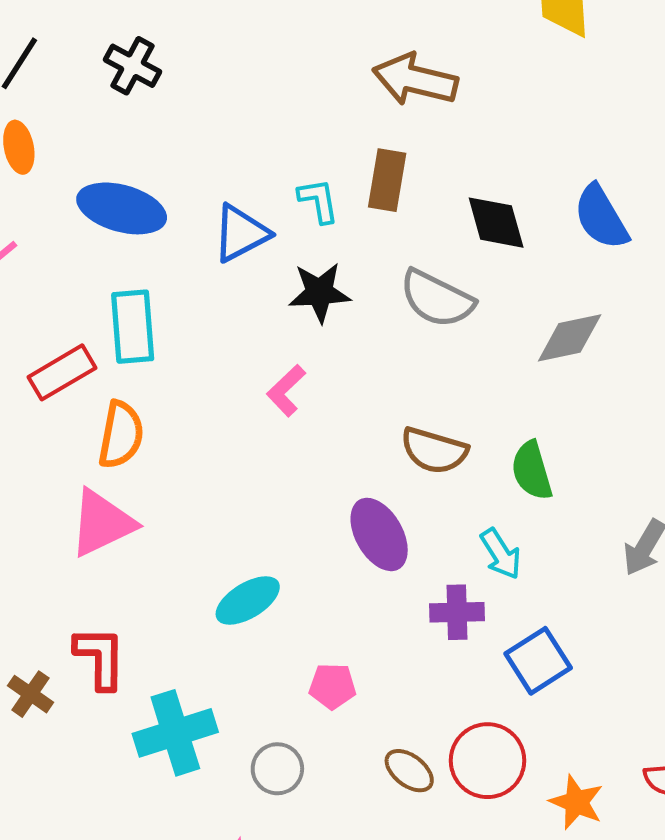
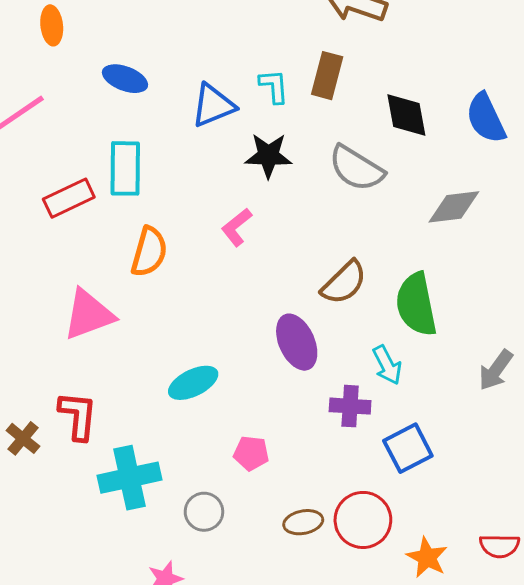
blue ellipse: (122, 208) -> (125, 79), size x0.7
orange semicircle: (121, 435) -> (149, 252), moved
brown semicircle: (434, 451) -> (344, 283), turned -66
green semicircle: (532, 471) -> (416, 304), size x1.4
brown ellipse: (409, 771) -> (303, 522), turned -54

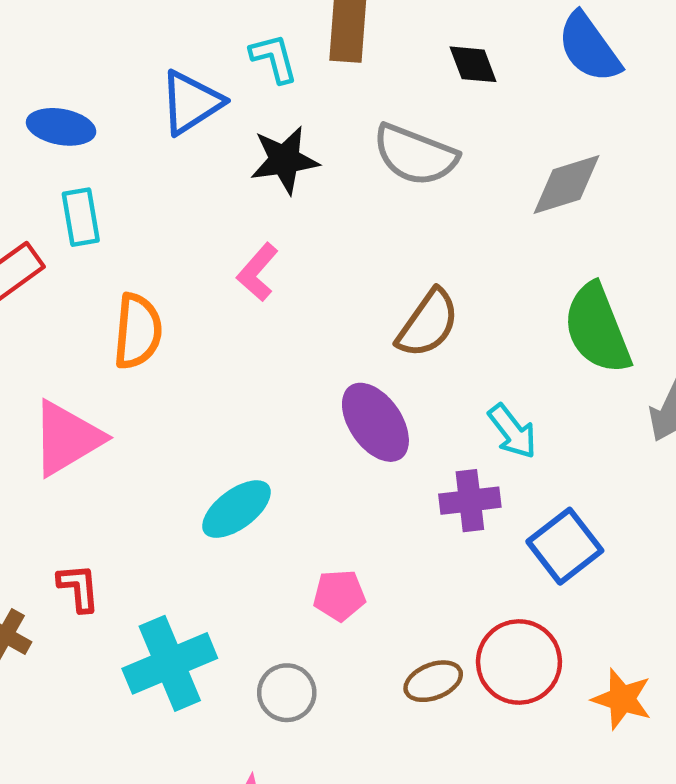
blue ellipse: (125, 79) -> (61, 127), moved
black diamond: (406, 115) -> (473, 64), size x0.7
cyan rectangle: (125, 168) -> (81, 217), size x0.7
green semicircle: (416, 304) -> (597, 329), moved
red L-shape: (78, 416) -> (79, 588), size x0.7

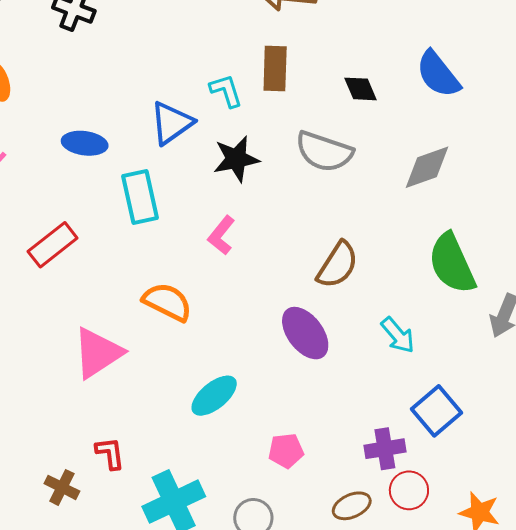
cyan rectangle: (81, 217) -> (140, 197), moved, size x1.4
orange semicircle: (138, 331) -> (167, 302), moved, turned -66
purple cross: (470, 501) -> (385, 449), moved
red circle: (519, 662) -> (409, 490), size x0.7

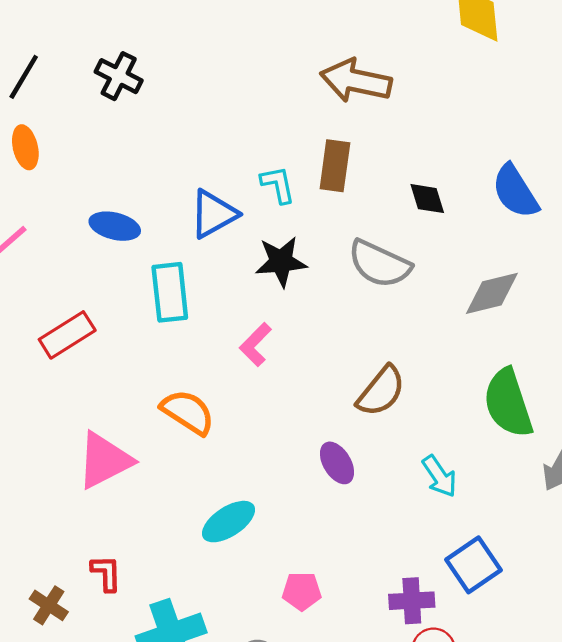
purple ellipse: (305, 333) -> (337, 463), size x0.7

